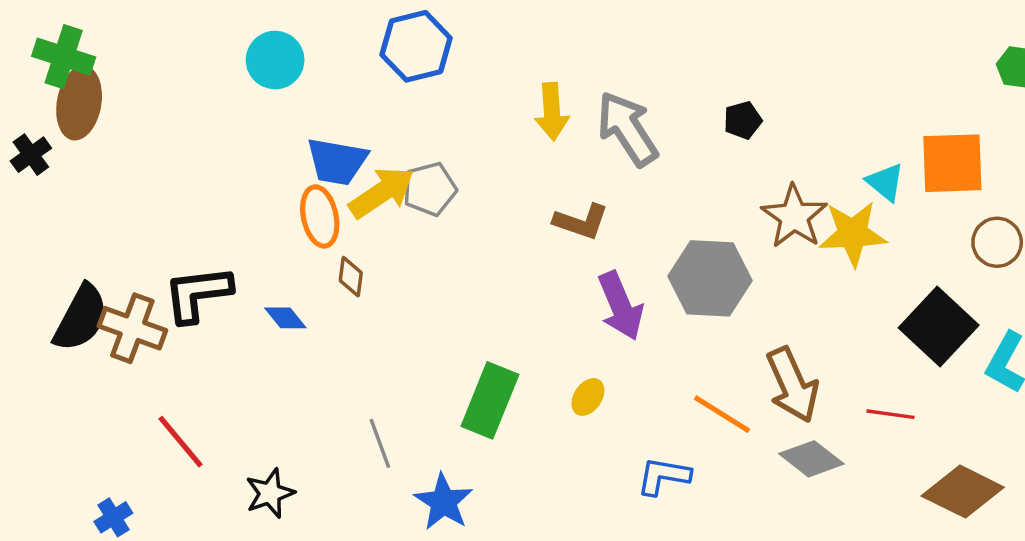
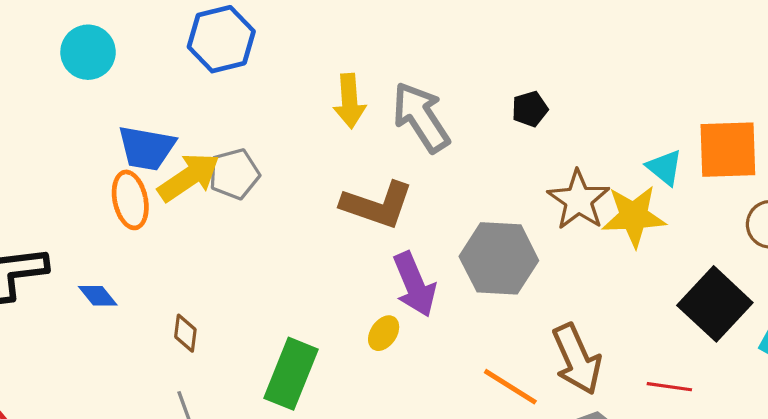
brown L-shape: (581, 222) -> (377, 205), size x1.4
brown diamond: (351, 277) -> (185, 333), moved
yellow ellipse: (588, 397) -> (384, 333), moved

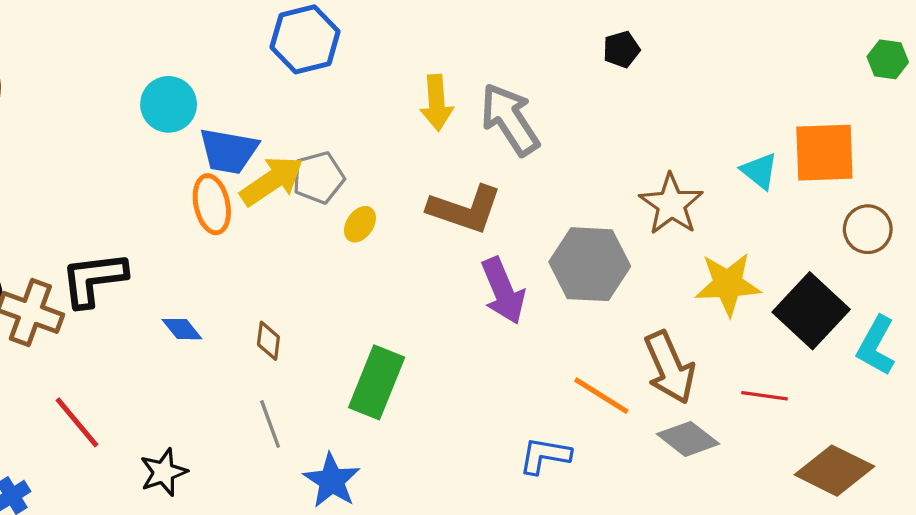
cyan circle: (88, 52) -> (169, 104), moved
black pentagon: (530, 109) -> (621, 49), moved
yellow star: (634, 216) -> (728, 284), moved
blue diamond: (98, 296) -> (182, 329), moved
yellow ellipse: (384, 333) -> (360, 224), moved

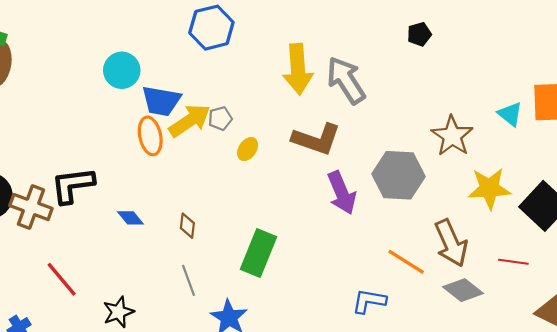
yellow arrow: (437, 103) -> (298, 69), size x1.4
gray pentagon: (318, 178) -> (220, 118), size x0.7

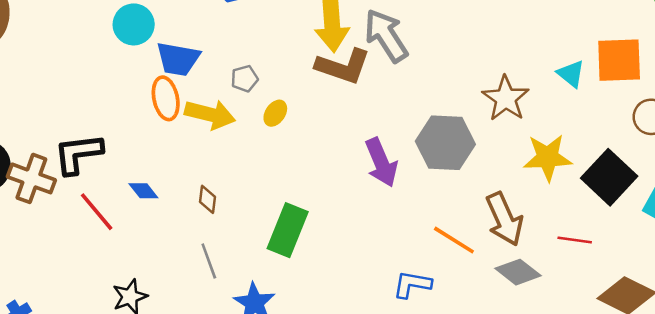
yellow arrow: (190, 121) -> (210, 114), moved, turned 48
brown L-shape: (316, 139) -> (343, 66), moved
red line: (62, 279) -> (97, 212), moved

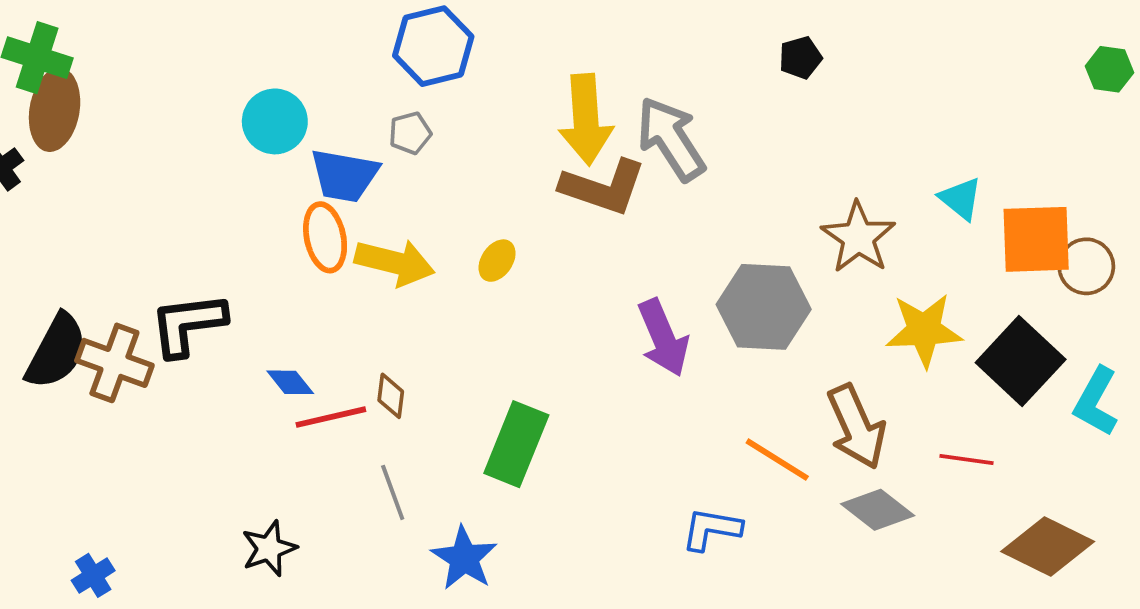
orange square: (619, 60) -> (1036, 239), moved
gray pentagon: (245, 79) -> (410, 133), moved
red line: (97, 212) -> (331, 417), moved, turned -63

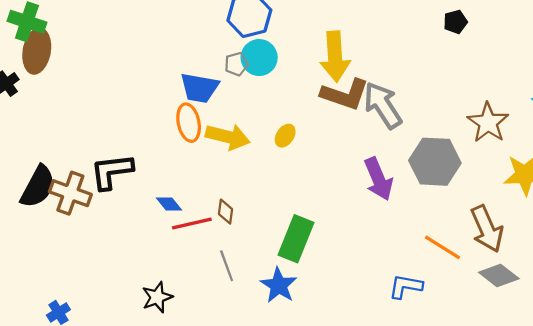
cyan circle: (275, 121) -> (259, 58), moved
gray arrow: (671, 139) -> (383, 105), moved
blue star: (464, 558) -> (279, 285), moved

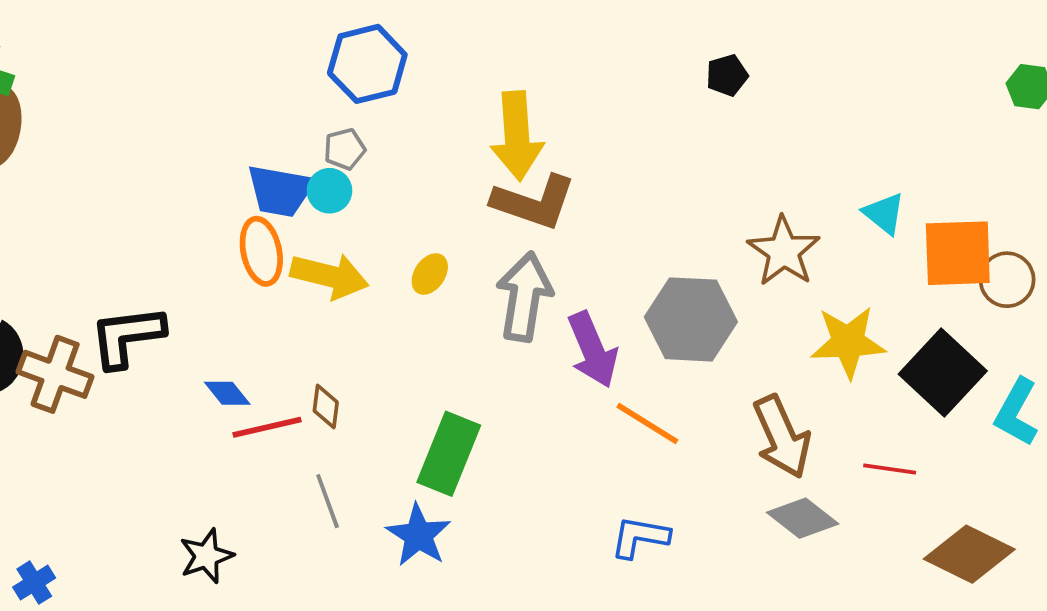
cyan circle: (259, 58) -> (329, 191), moved, size x0.7
gray arrow: (383, 105) -> (524, 297), moved, turned 42
orange line: (442, 247) -> (647, 424), moved

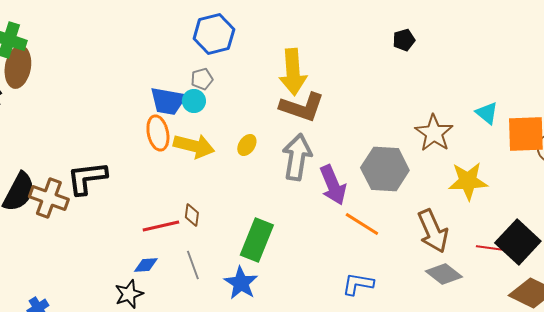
black square: (943, 372) -> (518, 242), moved
blue diamond: (227, 393) -> (146, 265), moved, turned -55

